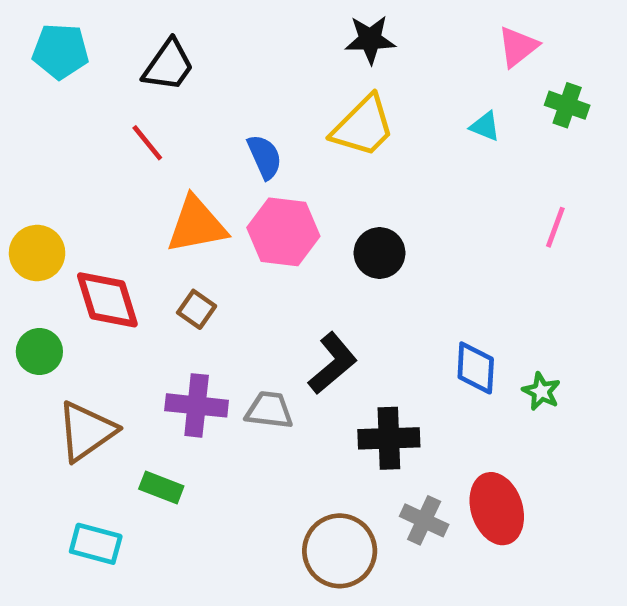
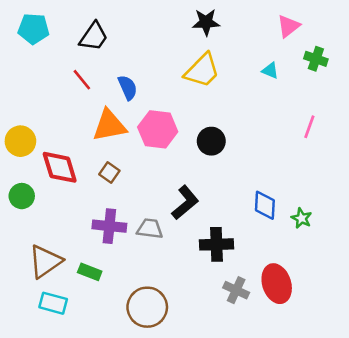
blue semicircle: (265, 157) -> (128, 88), moved
brown triangle: (86, 431) -> (45, 261), moved
brown circle: (340, 551) -> (147, 307), moved

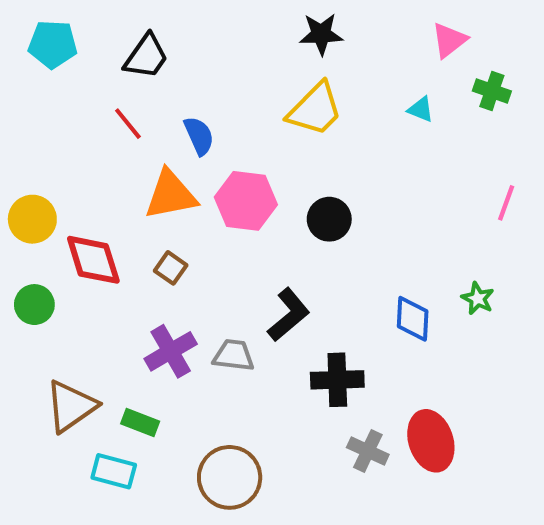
pink line: (309, 127) -> (506, 203), moved
green star: (301, 218) -> (478, 298), moved
purple cross: (109, 226) -> (171, 351), turned -36
cyan rectangle: (53, 303) -> (114, 471), moved

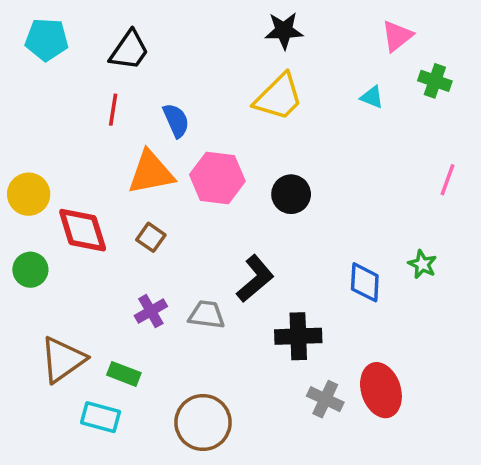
red line: (128, 124) -> (113, 110), turned 48
purple cross: (171, 351) -> (151, 311), size x0.7

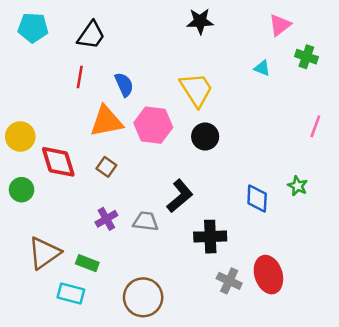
yellow trapezoid: (279, 97) -> (196, 90), moved, turned -78

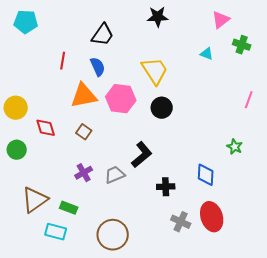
black trapezoid: (91, 35) -> (103, 35), moved
red diamond: (58, 162) -> (46, 128), size x0.7
blue diamond: (257, 199) -> (206, 175), moved
gray trapezoid: (146, 221) -> (115, 175), turned -30
black cross: (210, 237) -> (166, 187), size x0.7

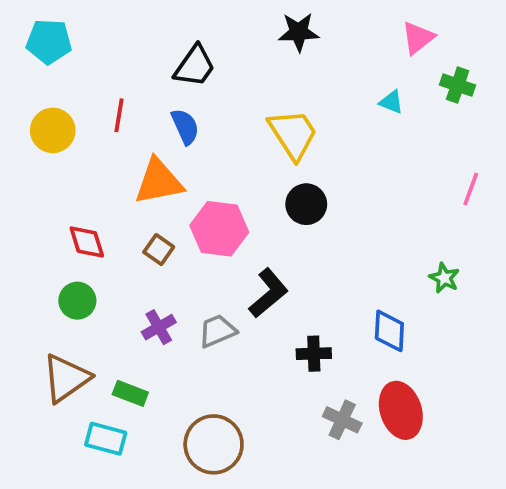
pink hexagon: (121, 99) -> (219, 229), moved
yellow circle: (16, 108) -> (53, 130), moved
green circle: (17, 150) -> (77, 301), moved

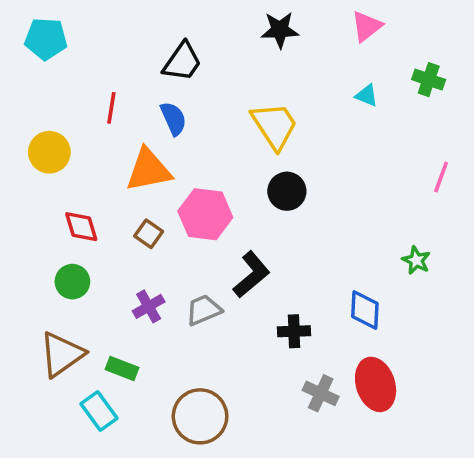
pink triangle: (418, 38) -> (367, 26), moved
yellow circle: (53, 130) -> (49, 152), moved
cyan rectangle: (106, 439) -> (99, 411), turned 39

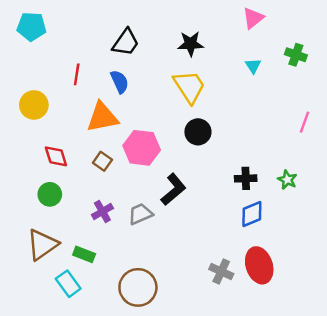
black star: (280, 30) -> (191, 44), moved
cyan triangle: (367, 95) -> (253, 66), turned 35
blue diamond: (365, 310) -> (252, 214), turned 64
black cross: (294, 331) -> (246, 178), moved

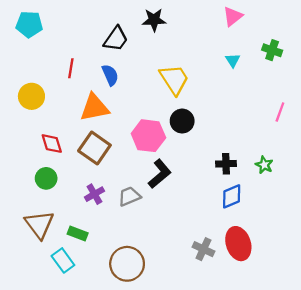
black star: (191, 44) -> (154, 20), moved
pink hexagon: (142, 148) -> (148, 136), moved
brown square: (102, 161) -> (94, 148), size x1.8
brown triangle: (42, 245) -> (39, 224), turned -32

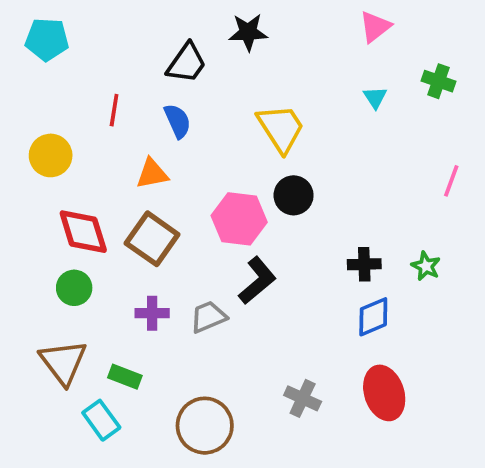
orange triangle: (94, 108) -> (152, 174), size x0.7
red diamond: (52, 144) -> (83, 232), size x1.4
purple cross: (94, 194) -> (152, 313), turned 30
gray cross: (203, 249) -> (303, 398), moved

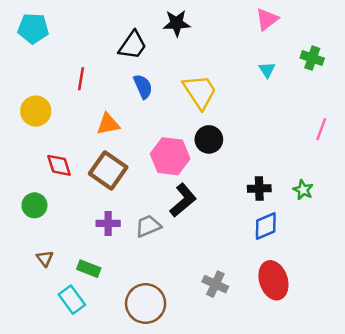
blue semicircle: (177, 121) -> (143, 86), moved
red diamond: (83, 232) -> (59, 165), size x0.7
green circle: (74, 288) -> (34, 205), moved
brown triangle: (63, 362) -> (45, 258), size x0.5

